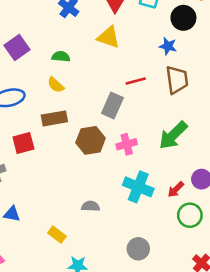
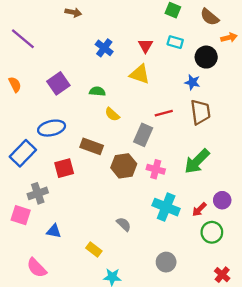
yellow semicircle: (56, 85) -> (112, 114), moved
brown rectangle: (54, 118) -> (92, 146), turned 30
pink cross: (127, 144) -> (156, 169), turned 30
gray semicircle: (91, 206) -> (124, 224), turned 42

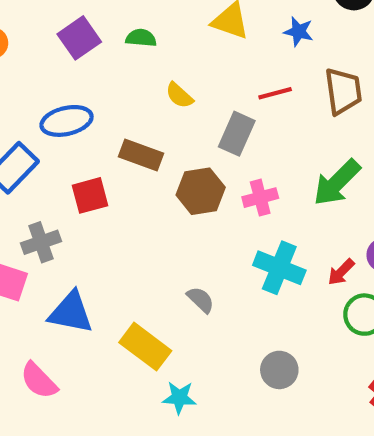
blue star: (192, 82) -> (298, 32), moved
green semicircle: (97, 91) -> (141, 38), moved
pink cross: (156, 169) -> (260, 198), turned -30
blue triangle: (54, 231) -> (71, 312), size x1.6
yellow rectangle: (94, 249) -> (145, 347), size x1.6

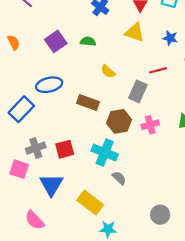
red square: (90, 195) -> (65, 149), moved
cyan cross: (279, 268) -> (105, 152), moved
blue triangle: (71, 312) -> (51, 185), turned 50

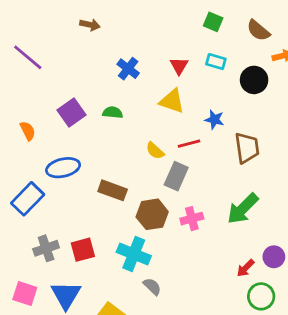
blue star: (170, 38) -> (214, 120), moved
orange semicircle: (14, 43) -> (28, 131), moved
red line: (158, 70) -> (189, 144), moved
yellow semicircle: (108, 71) -> (155, 151), moved
pink square: (19, 169) -> (25, 294), moved

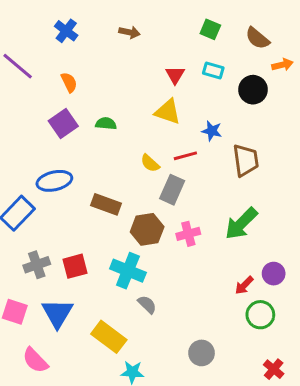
brown arrow: (90, 25) -> (129, 32), moved
blue cross: (128, 69) -> (66, 31), moved
orange semicircle: (28, 131) -> (69, 82), moved

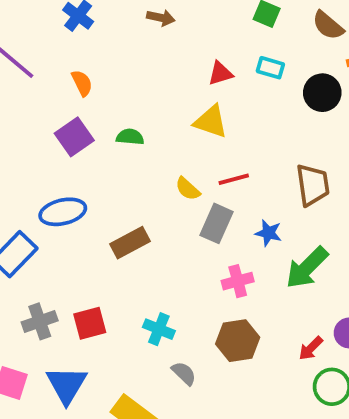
red triangle: (175, 75) -> (220, 73), turned 42
blue star: (212, 131) -> (268, 233), moved
brown rectangle: (106, 204) -> (130, 243), turned -48
brown hexagon: (147, 229) -> (238, 341), moved
cyan cross: (128, 271) -> (159, 329), size x0.7

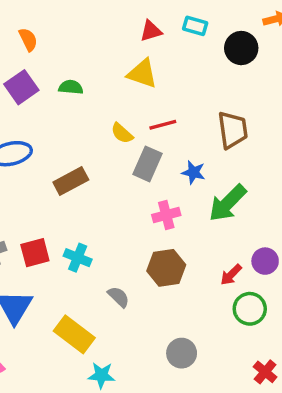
cyan cross: (159, 329) -> (78, 258), moved

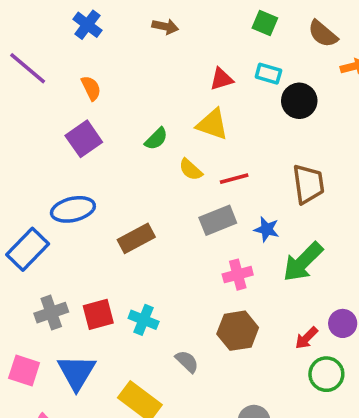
black circle: (241, 48) -> (299, 101), moved
green semicircle: (71, 87) -> (156, 139), moved, turned 130
yellow semicircle: (122, 133) -> (191, 170), moved
gray rectangle: (147, 164) -> (218, 220), turned 44

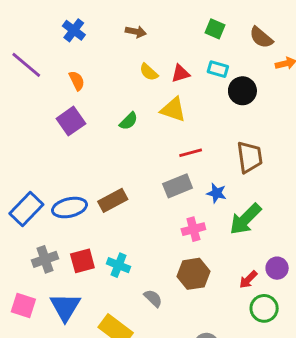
yellow semicircle: (191, 170) -> (149, 72), moved
blue ellipse: (73, 209) -> (70, 208), moved

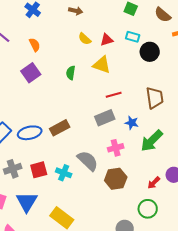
green semicircle: (129, 121) -> (71, 73), turned 144
gray semicircle: (153, 298) -> (88, 161), moved, size x1.6
green circle: (264, 308) -> (148, 209), moved

